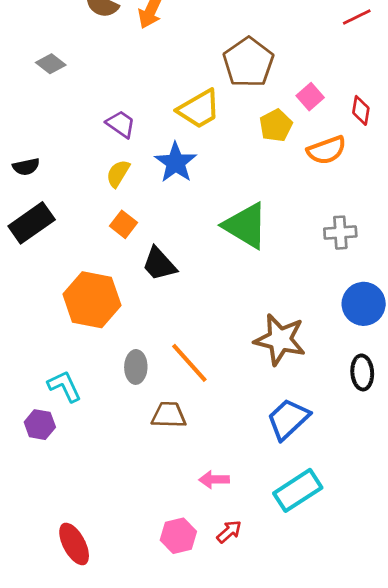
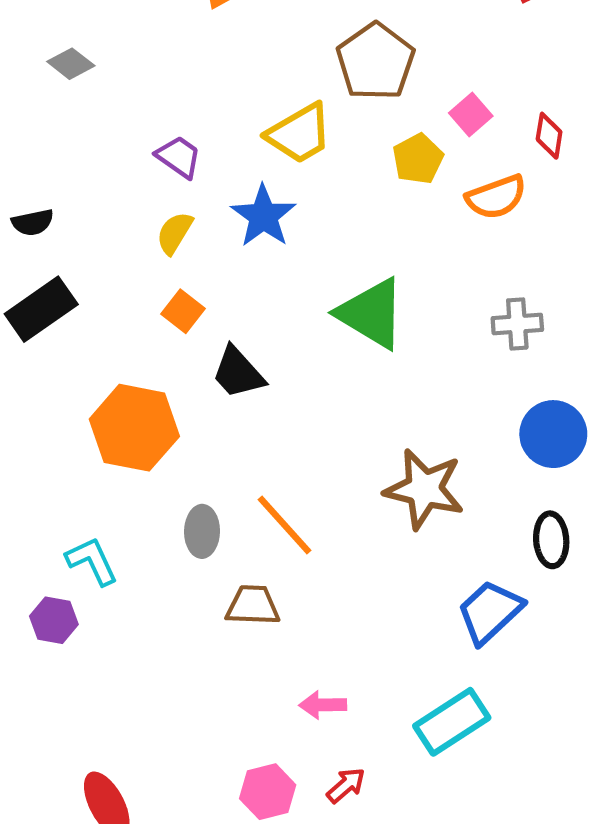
blue trapezoid: (288, 419) -> (490, 612), moved

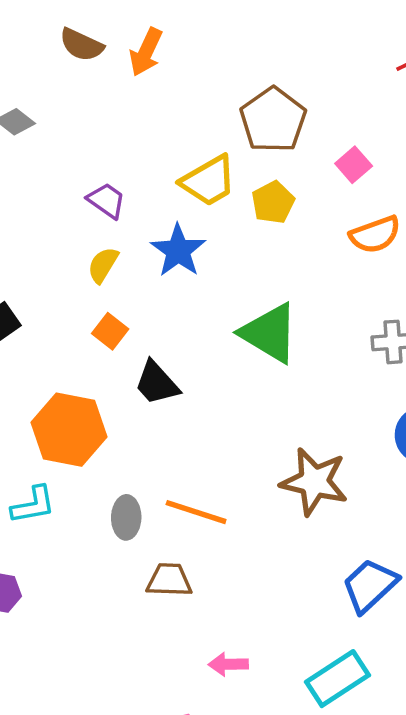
yellow pentagon: (418, 159) -> (273, 202), moved
orange line: (285, 525) -> (196, 512), turned -30
cyan L-shape: (92, 561) -> (33, 505), moved, turned 105

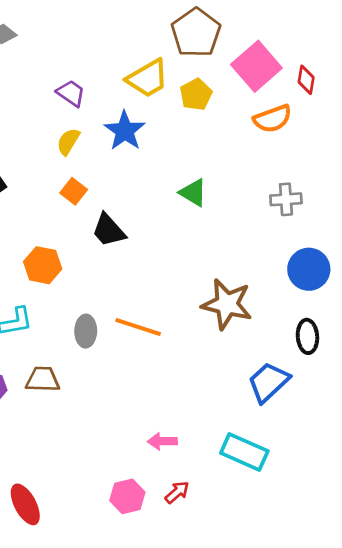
pink square: (354, 165) -> (256, 66), size x1.8
green triangle: (269, 333) -> (193, 193), size x0.6
orange hexagon: (69, 430) -> (43, 265), size x0.7
brown trapezoid: (169, 580) -> (43, 379), moved
cyan rectangle: (337, 679) -> (244, 452), turned 57

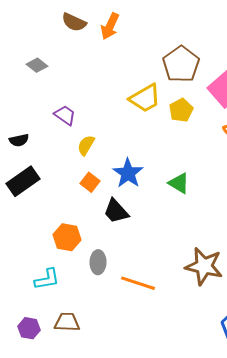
purple trapezoid: (71, 93) -> (65, 115), moved
blue star: (125, 131) -> (128, 173), moved
gray ellipse: (86, 331) -> (98, 262), moved

